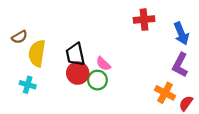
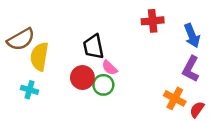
brown semicircle: (20, 37) -> (21, 39), size x1.6
black trapezoid: (75, 54) -> (94, 47), moved

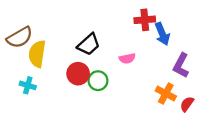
blue arrow: (192, 36) -> (162, 34), moved
black trapezoid: (94, 47) -> (89, 44), turned -120
pink semicircle: (110, 68) -> (127, 58), moved, turned -56

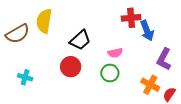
yellow semicircle: (37, 54) -> (44, 21), moved
green circle: (98, 81) -> (110, 73), moved

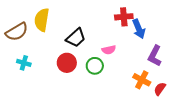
green circle: (110, 73) -> (95, 66), moved
cyan cross: (25, 77) -> (24, 63), moved

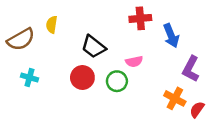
red cross: (124, 17) -> (140, 18), moved
yellow semicircle: (42, 20) -> (52, 25), size x0.6
black trapezoid: (76, 38) -> (94, 47), turned 80

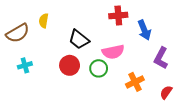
pink semicircle: (134, 61) -> (113, 52), size x1.5
cyan cross: (29, 78) -> (25, 65), turned -32
orange cross: (175, 98) -> (135, 82), moved, turned 36

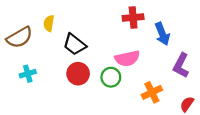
black trapezoid: (79, 39) -> (75, 44), moved

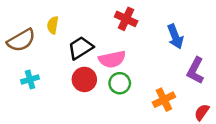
red cross: (133, 17) -> (126, 19), moved, turned 30
black trapezoid: (75, 44) -> (81, 48), turned 110
pink semicircle: (127, 58) -> (112, 59), moved

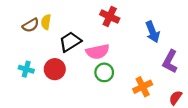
brown semicircle: (21, 40) -> (31, 25), moved, size x0.7
cyan cross: (30, 79) -> (26, 69), turned 32
red circle: (84, 79) -> (55, 69), moved

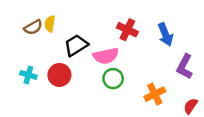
red cross: (110, 16) -> (127, 30), moved

